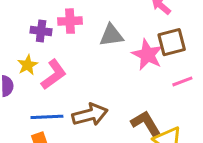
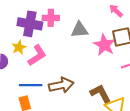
purple cross: (41, 31) -> (30, 24), size x1.6

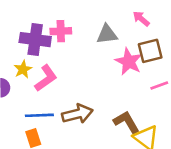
gray triangle: (80, 30) -> (107, 34), moved

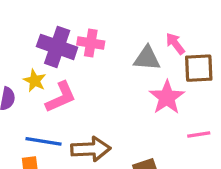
pink arrow: (141, 19) -> (175, 44), moved
brown square: (150, 51) -> (199, 68), moved
yellow star: (23, 69) -> (35, 81), turned -30

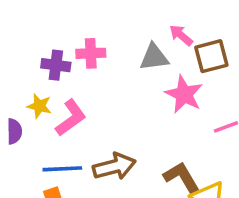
purple cross: (57, 47) -> (56, 65), size x0.7

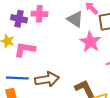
gray triangle: (154, 57) -> (75, 19), turned 36
pink L-shape: (71, 118) -> (25, 49), turned -140

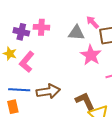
gray triangle: (75, 19) -> (76, 33), turned -30
pink L-shape: (25, 49) -> (27, 62), turned -60

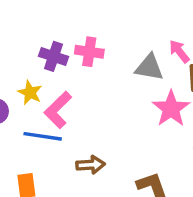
blue line: (19, 90) -> (43, 136), moved
brown arrow: (48, 91) -> (91, 165), size x0.7

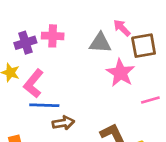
purple cross: (53, 56) -> (25, 43), turned -30
blue line: (43, 136) -> (44, 105), moved

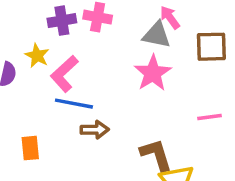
pink arrow: (122, 28) -> (170, 17), moved
pink star: (120, 73) -> (153, 73), moved

